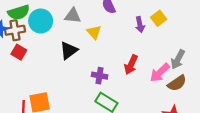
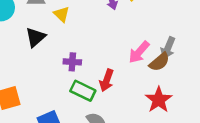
gray arrow: (178, 59) -> (168, 48), moved
red arrow: (131, 65) -> (107, 80), moved

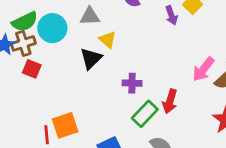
yellow triangle: (62, 14) -> (108, 40), moved
green rectangle: (83, 91) -> (145, 114), turned -70

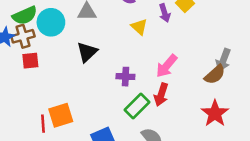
yellow triangle: (108, 40) -> (139, 27), moved
red square: (32, 69) -> (30, 61), turned -30
pink arrow: (203, 69) -> (167, 66), moved

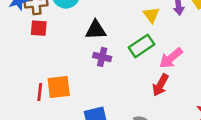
black triangle: (87, 52) -> (96, 30), turned 30
purple cross: (125, 77) -> (102, 57), moved
green rectangle: (137, 106) -> (141, 46), moved

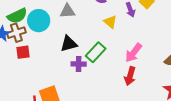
green rectangle: (141, 46) -> (96, 52), moved

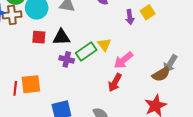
yellow triangle: (110, 22) -> (104, 44), moved
red square: (23, 52) -> (39, 37), moved

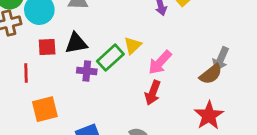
yellow triangle: (104, 44) -> (133, 45), turned 32
red line: (15, 88) -> (26, 73), moved

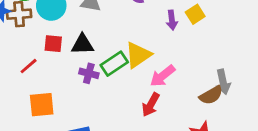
yellow triangle: (133, 45) -> (138, 55), size x1.5
gray arrow: (221, 59) -> (223, 82), turned -45
red line: (26, 73) -> (29, 66), turned 42

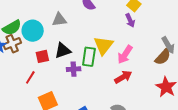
purple arrow: (172, 20) -> (130, 20), moved
green rectangle: (114, 64) -> (89, 57), turned -30
red arrow: (151, 105) -> (123, 77), turned -132

